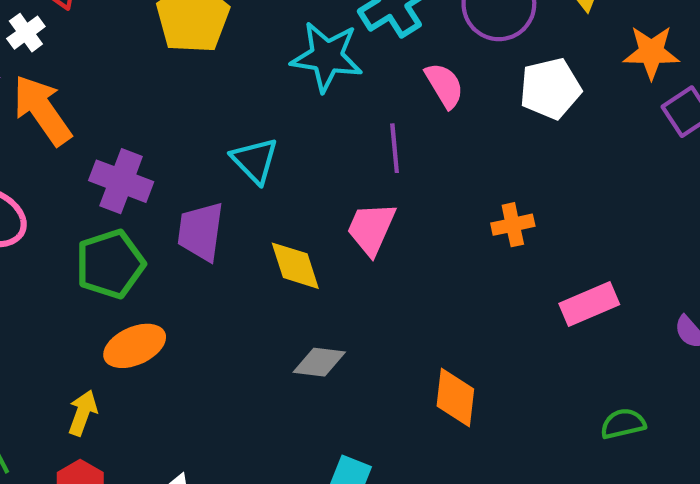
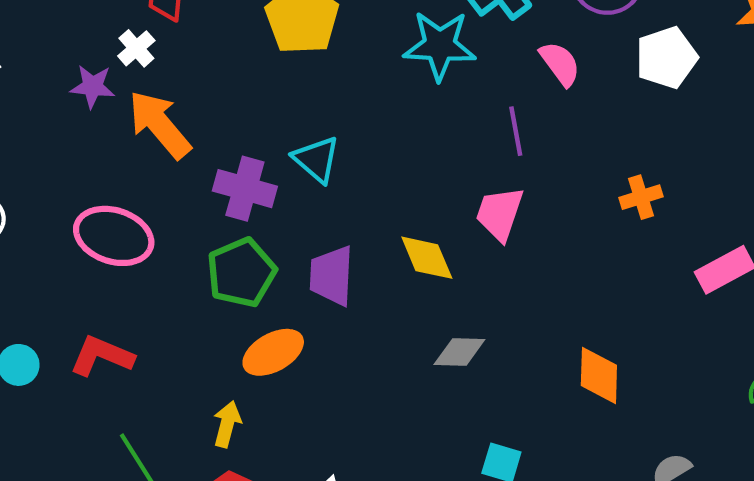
cyan triangle: (255, 160) -> (316, 159), moved
purple trapezoid: (201, 232) -> (332, 276), moved

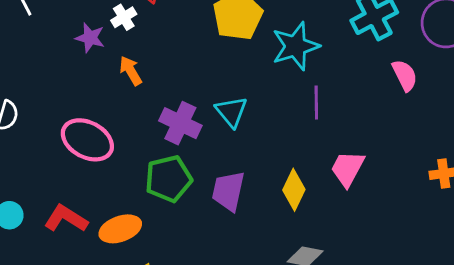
cyan star: (440, 45) -> (296, 46), moved, turned -30
orange arrow: (160, 124) -> (131, 71), size x0.6
purple line: (516, 131) -> (316, 103), moved
yellow diamond: (427, 258) -> (294, 190), turned 39
orange ellipse: (273, 352) -> (120, 229), moved

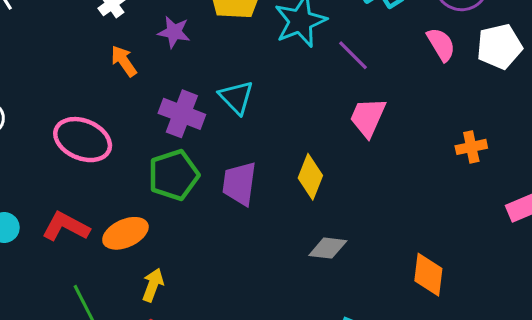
purple star: (90, 38) -> (174, 32), moved
pink semicircle: (405, 75) -> (441, 44), moved
purple line: (316, 103) -> (353, 55), moved, turned -40
pink trapezoid: (347, 169) -> (368, 117), moved

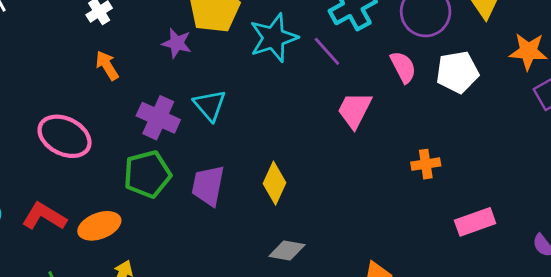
purple star: (174, 32) -> (177, 43), moved
purple line: (353, 55) -> (327, 51), moved
pink trapezoid: (368, 117) -> (355, 110), moved

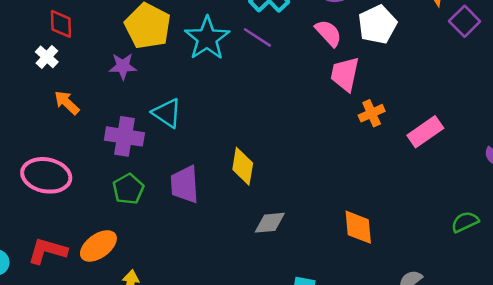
pink trapezoid: (355, 110) -> (345, 74), moved
green pentagon: (147, 174) -> (128, 189), size x0.7
pink rectangle: (475, 222) -> (425, 132), moved

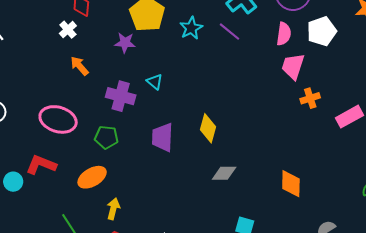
pink semicircle: (328, 33) -> (284, 34), turned 45
cyan star: (207, 38) -> (191, 28), size x0.7
cyan triangle: (167, 113) -> (155, 82), size x0.7
green pentagon: (128, 189) -> (106, 137), moved, turned 30
red L-shape: (47, 251) -> (41, 165), moved

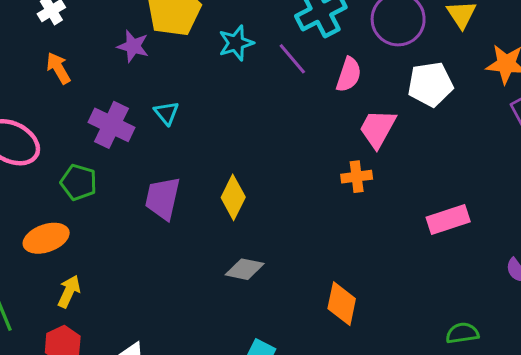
pink semicircle: (284, 34) -> (349, 75), moved
orange cross: (310, 98) -> (357, 177), moved

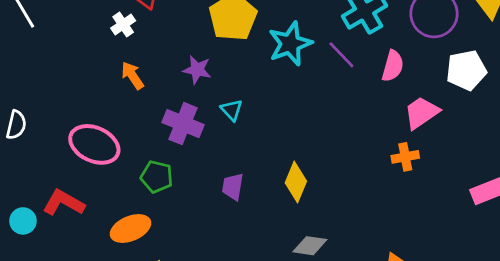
cyan star: (236, 43) -> (290, 44), size x1.4
purple star: (133, 46) -> (197, 70), moved
pink trapezoid: (378, 129) -> (421, 113), turned 30
purple trapezoid: (163, 198) -> (233, 187), size x0.7

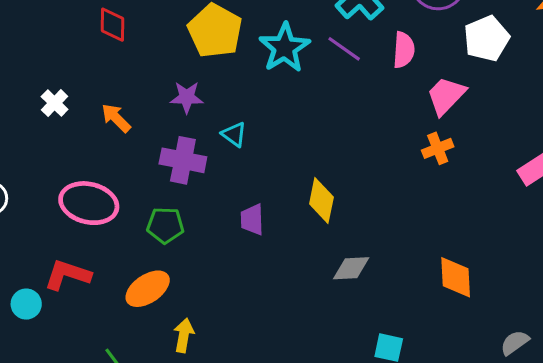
white cross: (123, 24) -> (55, 103), moved

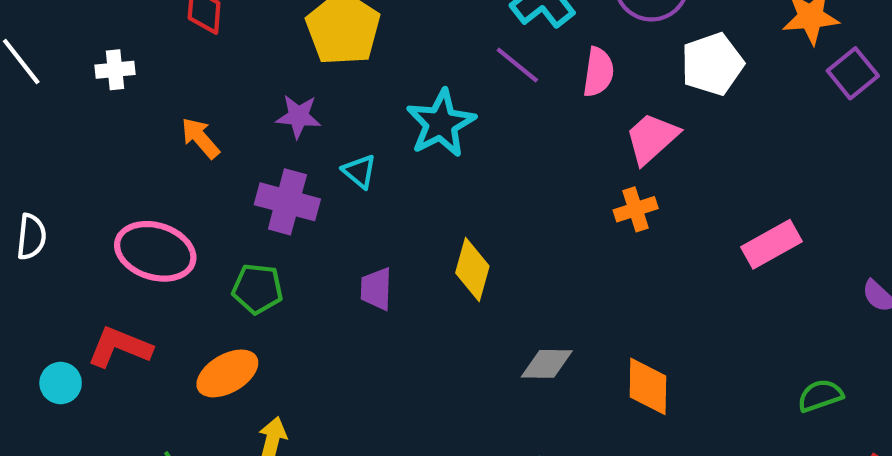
cyan star: (285, 48) -> (441, 123), moved
white cross: (55, 103) -> (115, 70), moved, turned 36
gray diamond: (351, 268) -> (547, 364), moved

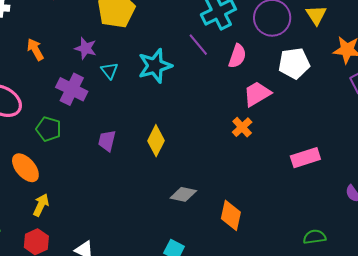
cyan triangle: (359, 171) -> (109, 71), moved
orange cross: (636, 209) -> (242, 127), turned -36
orange ellipse: (227, 373) -> (25, 168), turned 68

